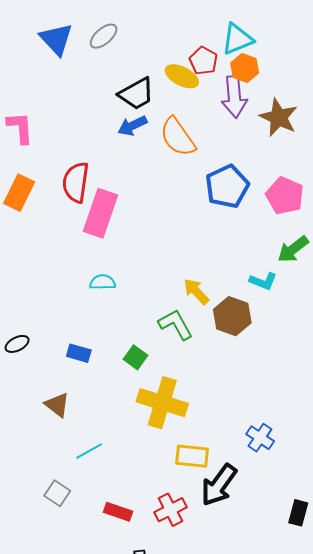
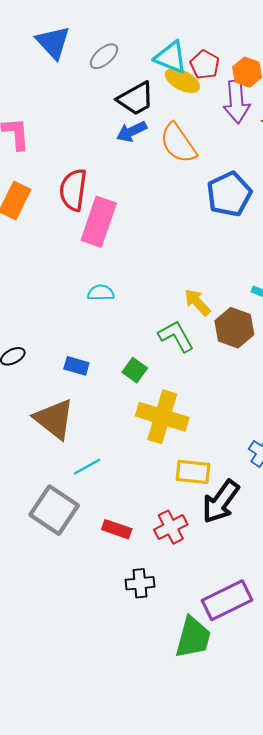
gray ellipse: (104, 36) -> (104, 56), moved
cyan triangle: (237, 39) -> (171, 57), moved, turned 44
brown triangle: (57, 405) -> (54, 419), size x1.6
gray square: (57, 493) -> (54, 510), size x1.8

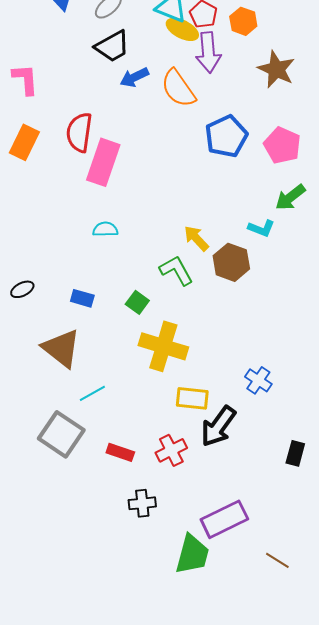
black trapezoid: (136, 99) -> (112, 46), moved
purple arrow: (237, 102) -> (208, 52), moved

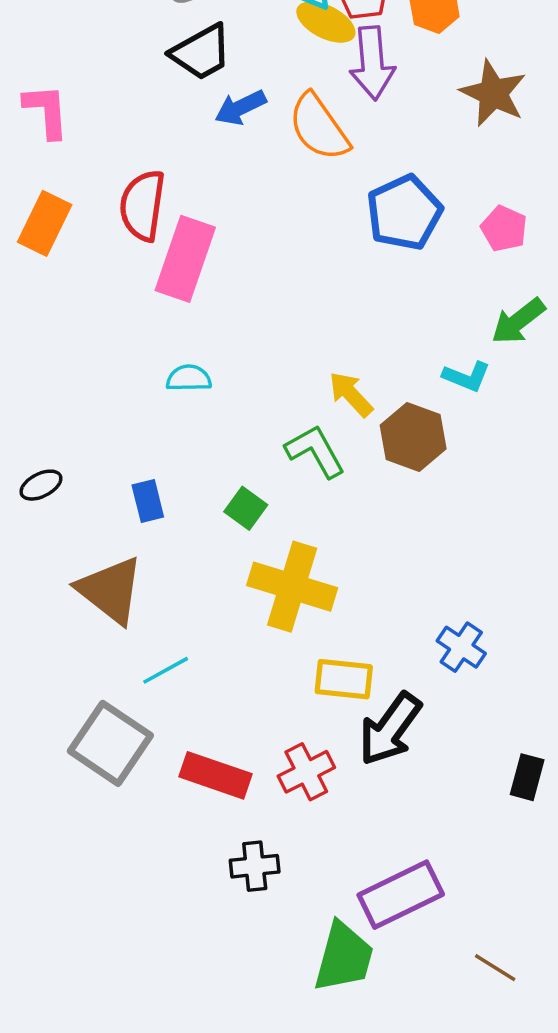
pink pentagon: (282, 145) -> (504, 229), size x0.7
blue rectangle: (82, 298) -> (148, 501), turned 60
red rectangle: (120, 452) -> (215, 775), size x1.4

